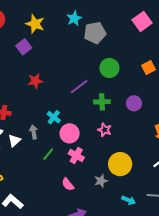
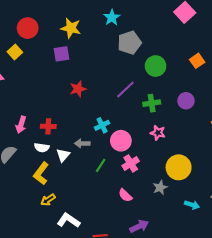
gray pentagon: (95, 33) -> (129, 43), moved
purple square: (24, 47) -> (61, 54), turned 35
cyan cross: (54, 117) -> (102, 125), turned 32
gray arrow: (34, 132) -> (82, 143), turned -72
pink cross: (76, 155) -> (131, 163), turned 35

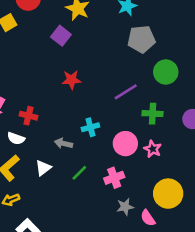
purple square: (61, 54) -> (61, 36), turned 35
pink circle: (121, 141) -> (125, 144), moved
white triangle: (63, 155) -> (43, 168), moved
gray star: (160, 188) -> (125, 207), moved
pink semicircle: (125, 195) -> (148, 218), moved

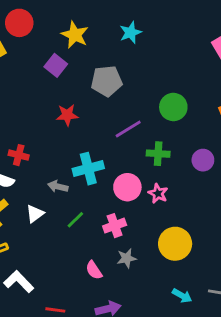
gray pentagon: (141, 39) -> (107, 81), moved
cyan cross: (90, 127) -> (88, 169), size x1.5
pink semicircle: (148, 218) -> (94, 270), moved

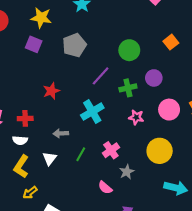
red star: (67, 115) -> (51, 91), moved
purple circle: (203, 160) -> (154, 78), moved
cyan cross: (88, 169) -> (92, 112), moved
pink circle: (127, 187) -> (169, 110), moved
cyan arrow: (182, 296) -> (176, 188), size x1.5

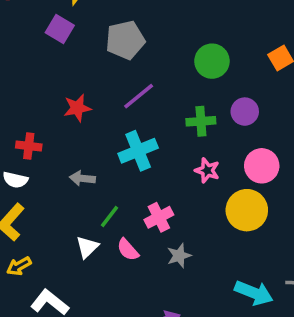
purple line: (101, 76) -> (139, 96), moved
yellow circle: (160, 151) -> (247, 210), moved
white triangle: (50, 158) -> (87, 247), moved
pink semicircle: (105, 188) -> (128, 250), moved

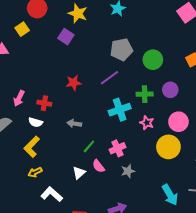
gray pentagon: (125, 40) -> (122, 50), moved
cyan cross: (138, 151) -> (120, 110), moved
white triangle: (87, 247) -> (79, 173), moved
cyan arrow: (254, 293) -> (170, 195), turned 35

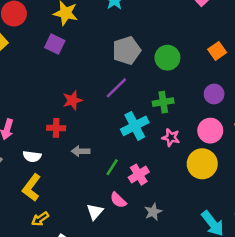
purple circle: (170, 90) -> (214, 94), moved
red cross: (44, 103) -> (56, 128), moved
green line: (89, 146) -> (112, 167), moved
gray star: (128, 171) -> (153, 212), moved

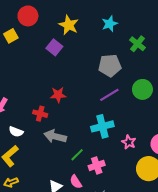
green circle: (167, 58) -> (142, 89), moved
purple line: (116, 88) -> (109, 95), moved
green cross: (163, 102) -> (138, 44), moved, turned 35
gray arrow: (81, 151) -> (55, 136), size x1.5

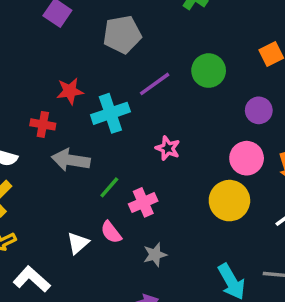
gray pentagon: (110, 66) -> (122, 34), moved
cyan cross: (102, 126) -> (110, 113), moved
pink star: (129, 142) -> (168, 148), moved

